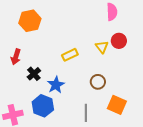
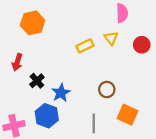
red circle: (119, 41) -> (142, 45), moved
yellow triangle: (102, 47) -> (111, 38), moved
yellow rectangle: (70, 55) -> (85, 46), moved

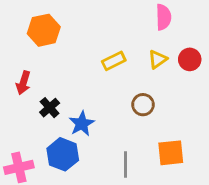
yellow triangle: (111, 38) -> (158, 59), moved, turned 32
brown circle: (107, 90) -> (143, 105), moved
orange square: (128, 115) -> (171, 153), turned -30

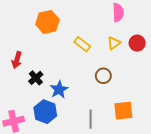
orange hexagon: (44, 30) -> (47, 22), moved
yellow rectangle: (114, 61) -> (82, 44), turned 63

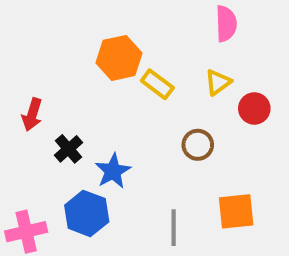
orange hexagon: (47, 22) -> (119, 58), moved
red circle: (137, 43) -> (254, 108), moved

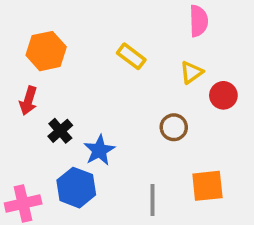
orange hexagon: (119, 58) -> (46, 51), moved
yellow rectangle: (157, 84) -> (131, 56), moved

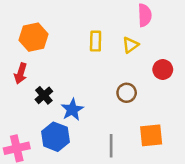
yellow rectangle: (131, 56) -> (96, 41), turned 54
yellow triangle: (191, 72) -> (130, 45), moved

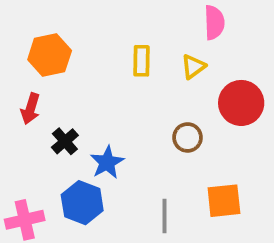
red circle: (163, 70) -> (241, 103), size x1.5

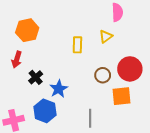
yellow rectangle: (142, 61) -> (77, 45), moved
red circle: (241, 103) -> (130, 69), moved
orange square: (224, 201) -> (121, 96), moved

